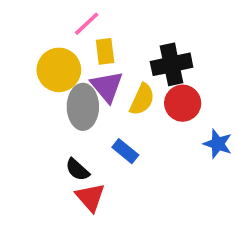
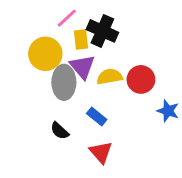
black cross: (172, 64) -> (102, 31), moved, turned 36
yellow semicircle: (142, 99) -> (110, 77), turned -125
red triangle: (90, 197) -> (101, 152), moved

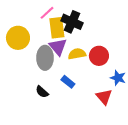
yellow rectangle: (81, 40) -> (57, 28), size x1.5
yellow circle: (45, 54) -> (18, 38), moved
red triangle: (101, 152) -> (104, 97), moved

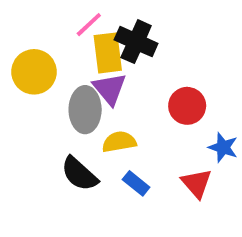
yellow semicircle: (77, 54) -> (119, 142), moved
blue rectangle: (68, 82) -> (136, 183), moved
black semicircle: (42, 92) -> (79, 174), size x1.5

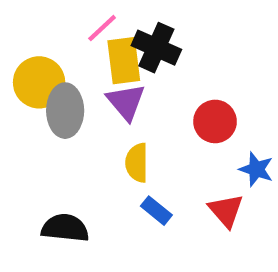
gray ellipse: (85, 110) -> (65, 111), moved
yellow semicircle: (119, 142) -> (137, 163), turned -80
black semicircle: (79, 174) -> (65, 228), moved, turned 144

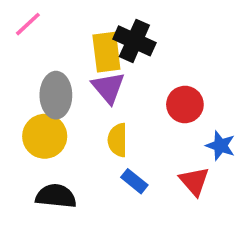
pink line: (102, 28) -> (28, 24), moved
yellow circle: (39, 82) -> (45, 136), moved

